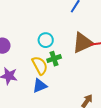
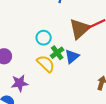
blue triangle: (40, 86) -> (72, 56), moved

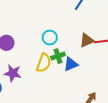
brown triangle: (80, 29) -> (87, 40), size x0.7
yellow semicircle: (46, 64) -> (44, 63), turned 48

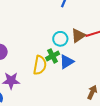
cyan circle: (50, 38) -> (60, 39), moved

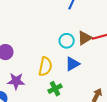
green cross: (53, 56) -> (55, 89), moved

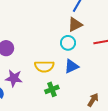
brown triangle: (85, 38) -> (75, 25), moved
yellow semicircle: (45, 67) -> (44, 66), turned 72

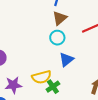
yellow semicircle: (44, 66) -> (42, 77), moved

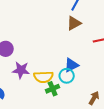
cyan circle: (57, 38) -> (67, 76), moved
purple star: (13, 85) -> (21, 70), moved

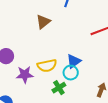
brown triangle: (74, 23) -> (43, 22), moved
yellow semicircle: (43, 77) -> (47, 66), moved

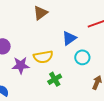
blue triangle: (74, 61) -> (69, 38), moved
cyan circle: (71, 73) -> (82, 57), moved

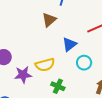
brown triangle: (40, 13) -> (49, 20), moved
green cross: (55, 79) -> (58, 86), turned -32

